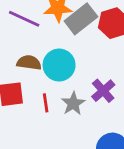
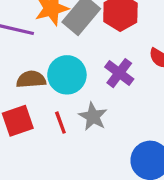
purple cross: (103, 91) -> (119, 73), moved

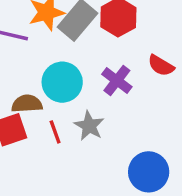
brown semicircle: (31, 79) -> (27, 104), moved

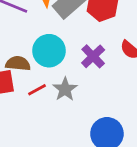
red line: (55, 132) -> (37, 90), turned 72

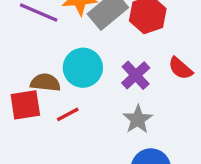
gray star: (65, 89) -> (138, 119), moved

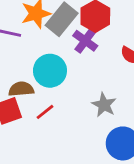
purple cross: (136, 75) -> (85, 41), moved

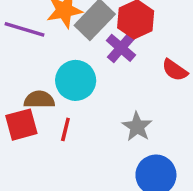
red line: (45, 112) -> (65, 129), turned -42

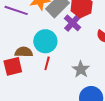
red line: (65, 129) -> (47, 63), moved

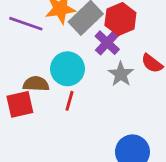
gray star: (81, 69) -> (121, 74), moved

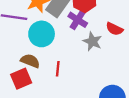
cyan circle: (68, 69) -> (42, 34), moved
brown semicircle: (36, 84) -> (30, 61), turned 30

